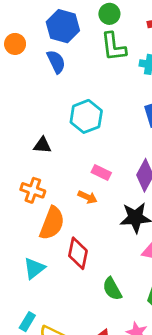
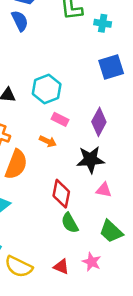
cyan hexagon: (86, 116) -> (47, 89), moved
red diamond: (78, 253) -> (61, 194), moved

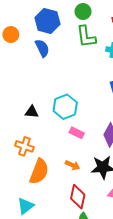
orange arrow: (48, 141) -> (73, 165), moved

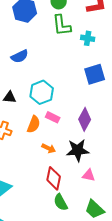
blue semicircle: (42, 48) -> (20, 56), moved, turned 90
orange semicircle: (39, 171) -> (34, 124), moved, size x0.7

